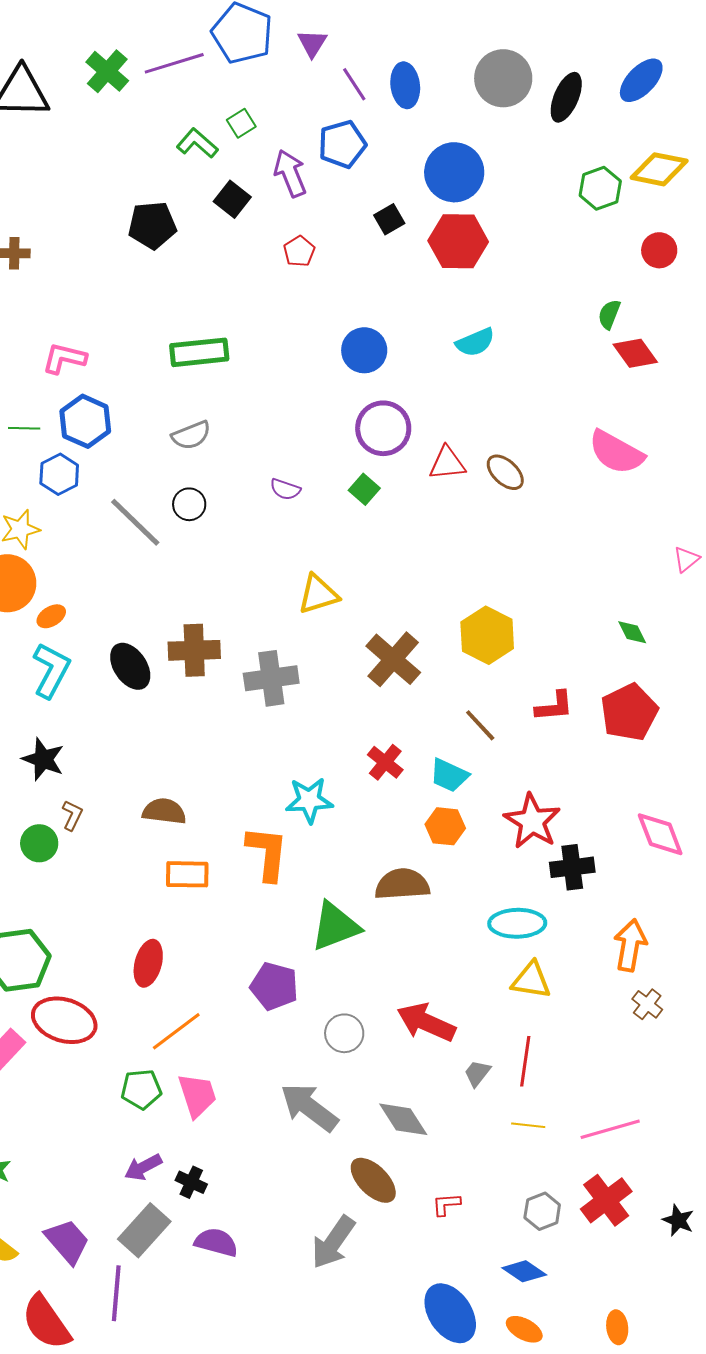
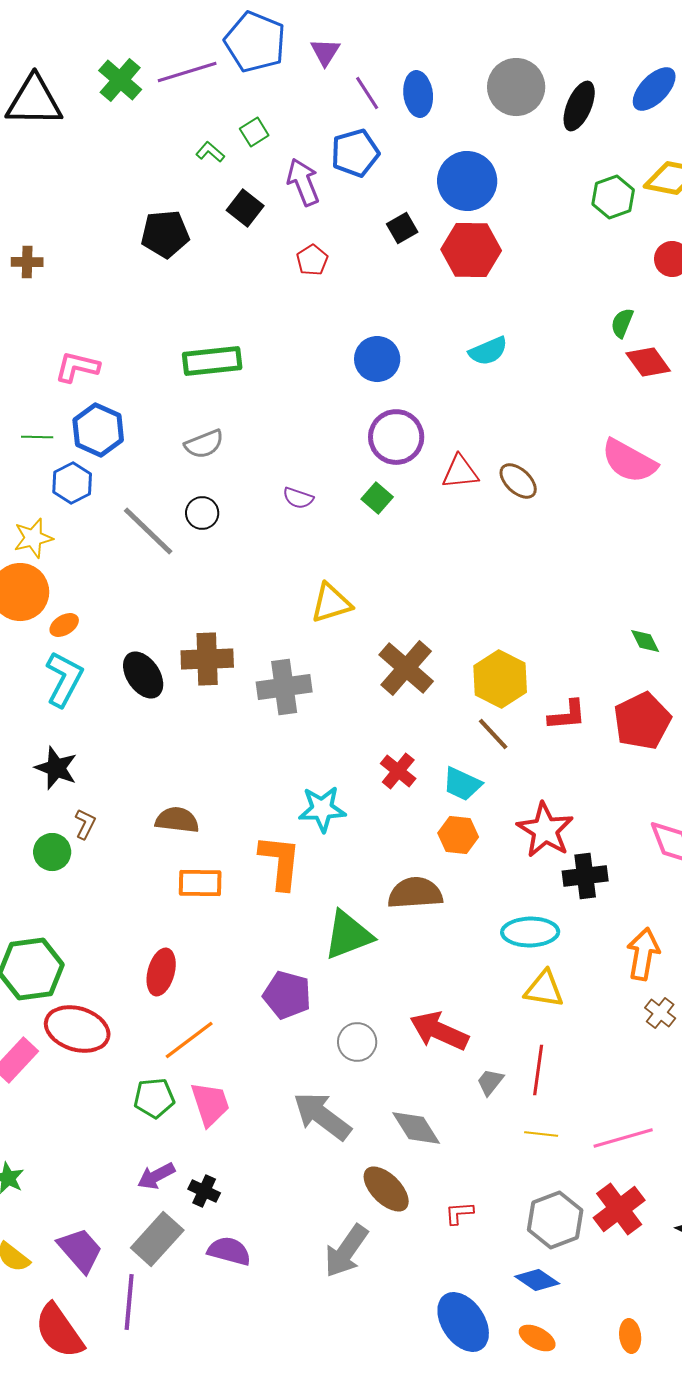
green L-shape: (197, 143) -> (210, 152), size x0.7
yellow hexagon: (487, 635) -> (500, 679), moved
gray hexagon: (542, 1211) -> (555, 1220), size x1.5

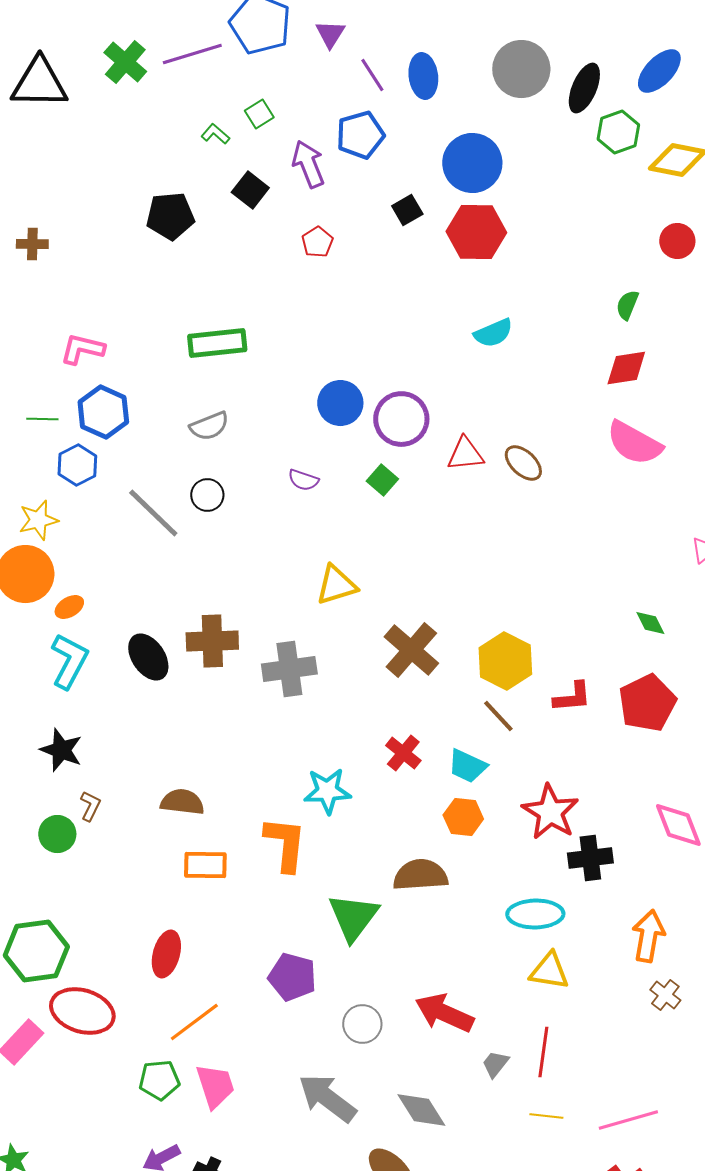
green hexagon: (613, 197) -> (618, 132), moved
blue circle: (377, 359) -> (340, 403), moved
red diamond: (648, 362) -> (626, 368), moved, turned -63
green triangle: (348, 935) -> (353, 917), turned -32

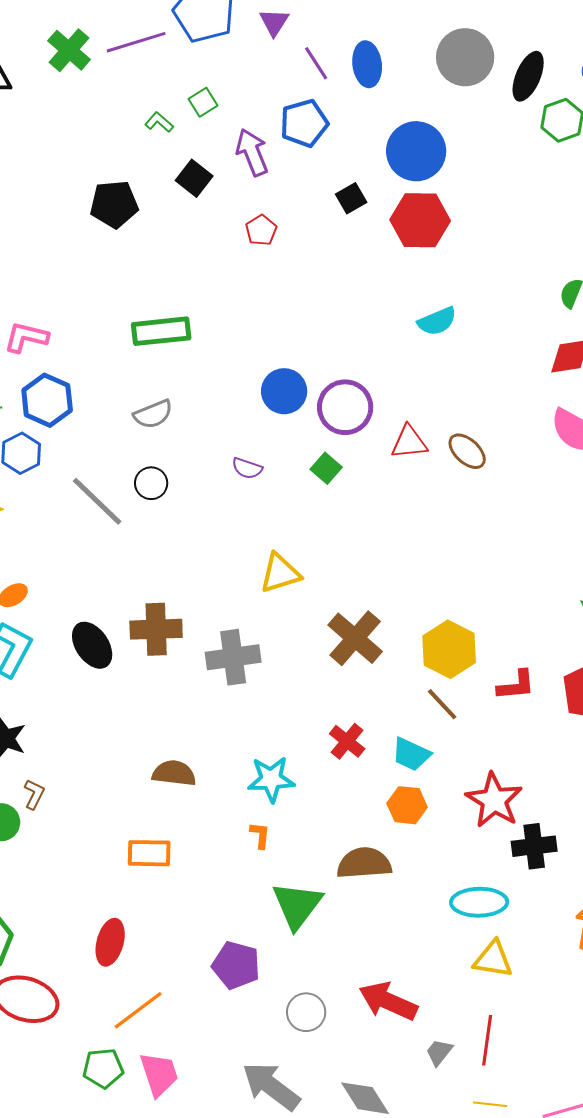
brown semicircle: (182, 802) -> (174, 773), moved
orange L-shape: (285, 844) -> (260, 835), moved, size x0.5

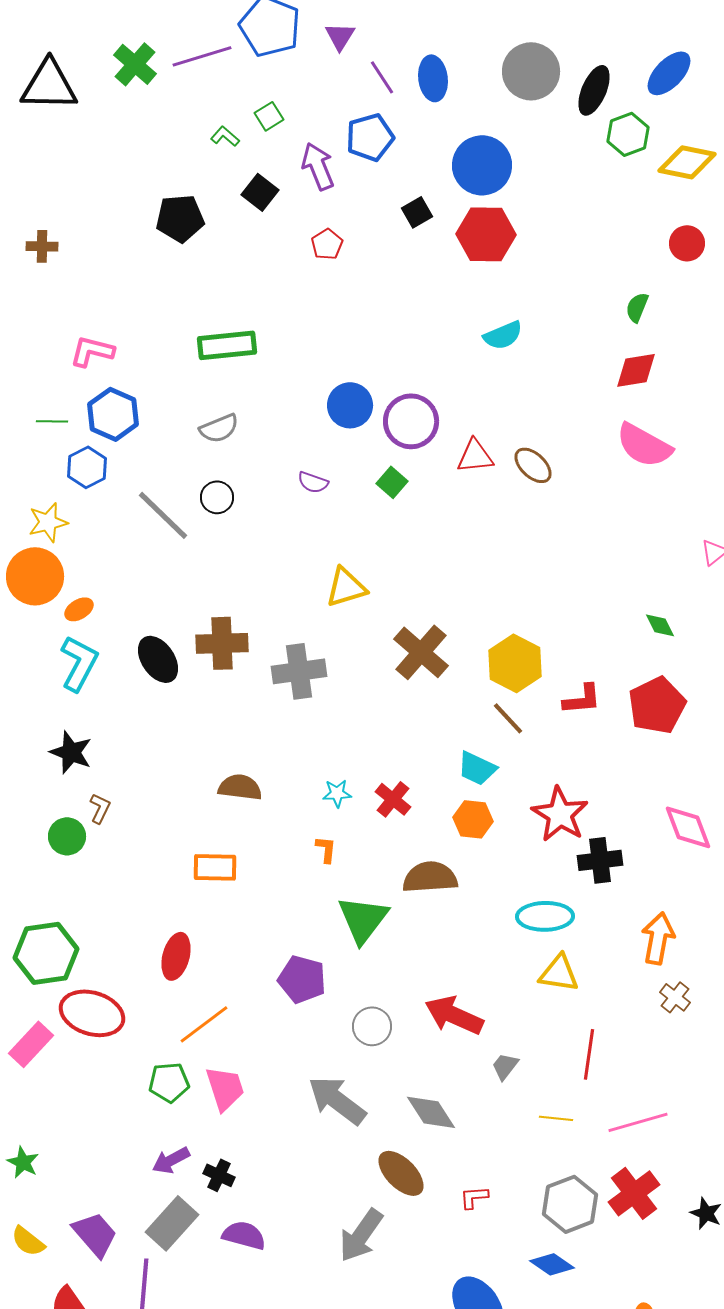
red cross: (347, 741) -> (393, 799), moved
cyan star: (271, 779) -> (337, 793), size x0.6
red line: (487, 1040) -> (589, 1054), moved

